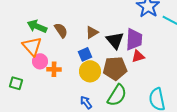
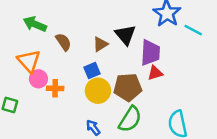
green arrow: (37, 26) -> (35, 24), moved
black triangle: (115, 40) -> (125, 35), moved

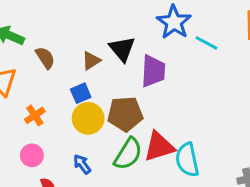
red triangle: (155, 73) -> (159, 146), moved, size x1.6
pink circle: (38, 79) -> (32, 155), moved
orange cross: (55, 88) -> (35, 115), turned -35

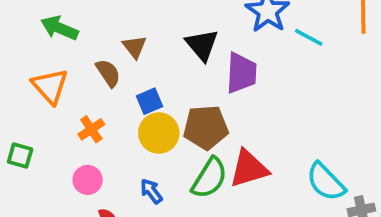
brown semicircle: (45, 58) -> (108, 73), moved
brown triangle: (91, 61) -> (134, 47), moved, turned -36
cyan semicircle: (187, 160) -> (326, 182), moved, turned -32

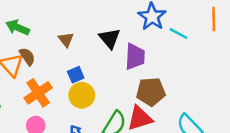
brown semicircle: (108, 73) -> (27, 57), moved
brown pentagon: (206, 127) -> (151, 92), moved
orange cross: (91, 129) -> (38, 93), size x1.6

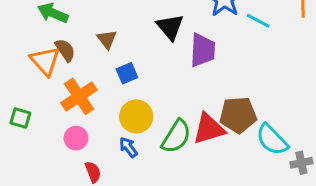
brown triangle: (66, 40) -> (107, 39), moved
brown pentagon: (151, 92) -> (238, 115), moved
yellow circle: (82, 95) -> (136, 116), moved

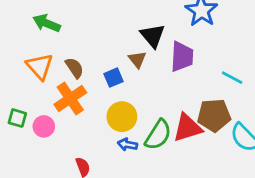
cyan line: (258, 21) -> (232, 78), moved
brown triangle: (107, 39) -> (137, 59), moved
brown semicircle: (65, 50) -> (74, 68), moved
pink circle: (76, 138) -> (44, 126), moved
blue arrow: (128, 147) -> (127, 145), moved, turned -42

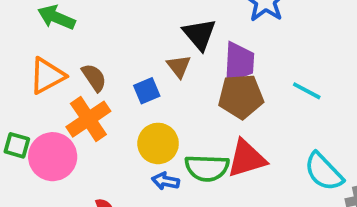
orange triangle: (40, 66) -> (47, 76), turned 44
brown pentagon: (214, 115) -> (241, 96), moved
pink circle: (44, 126) -> (53, 157), size x1.6
green semicircle: (158, 135) -> (207, 168), turned 60

